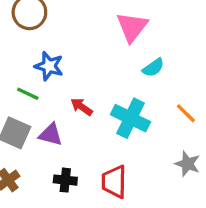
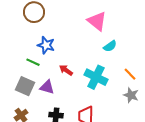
pink triangle: (132, 27) -> (97, 21), turned -30
gray star: (187, 164) -> (131, 95), moved

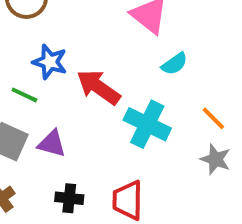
red arrow: (66, 70) -> (98, 87), moved, size x1.6

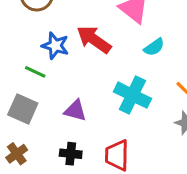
red arrow: (98, 87) -> (94, 39), moved
purple triangle: (52, 144) -> (75, 110), moved

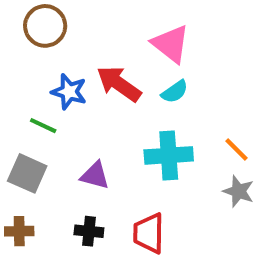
cyan semicircle: (154, 47) -> (175, 92), moved
cyan cross: (132, 95) -> (169, 155), turned -30
brown cross: (17, 154) -> (19, 231), turned 35

